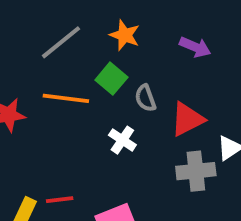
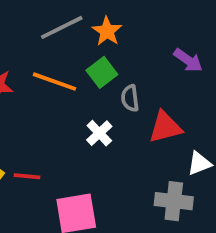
orange star: (125, 35) -> (107, 31), moved
gray cross: (196, 171) -> (174, 201), moved

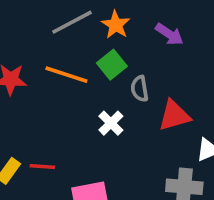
purple arrow: (188, 60) -> (169, 34), moved

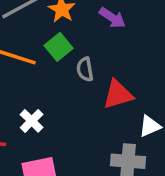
white cross: (111, 123) -> (32, 121), moved

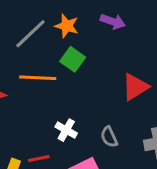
gray semicircle: (85, 69) -> (109, 137), moved

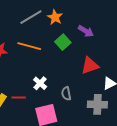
purple arrow: (113, 21) -> (86, 31), moved
green square: (73, 59) -> (63, 42), moved

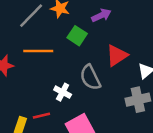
purple arrow: (86, 31) -> (101, 15), turned -42
gray semicircle: (66, 94) -> (90, 77), moved, size x1.5

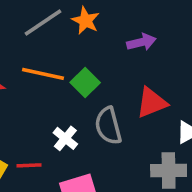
green square: (77, 36) -> (85, 82), moved

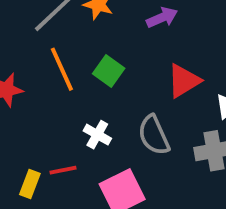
orange line: (43, 74) -> (62, 69), turned 63
gray semicircle: (108, 126) -> (154, 135), moved

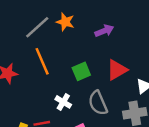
green square: (109, 71) -> (81, 71), moved, turned 30

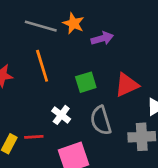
gray line: (37, 27) -> (41, 26), turned 52
purple arrow: (104, 31) -> (102, 38), moved

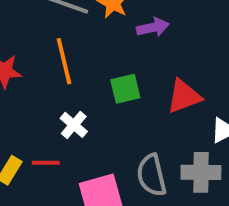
white cross: (61, 115) -> (74, 125), moved
gray semicircle: (101, 120) -> (151, 175), moved

